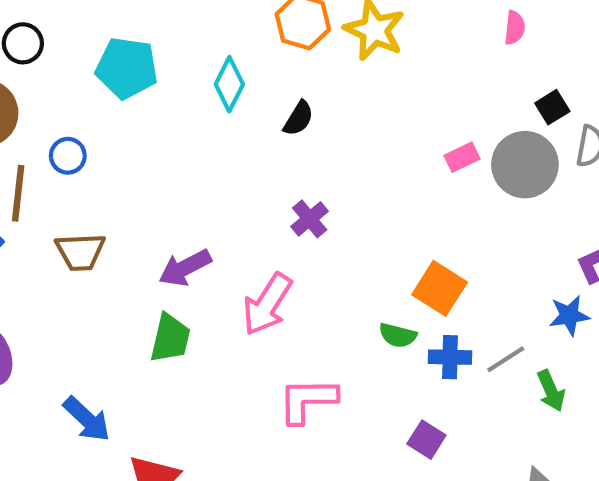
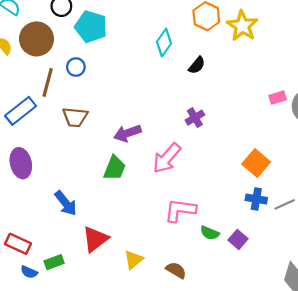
cyan pentagon: (127, 68) -> (91, 27), moved
green semicircle: (398, 335) -> (210, 233), moved

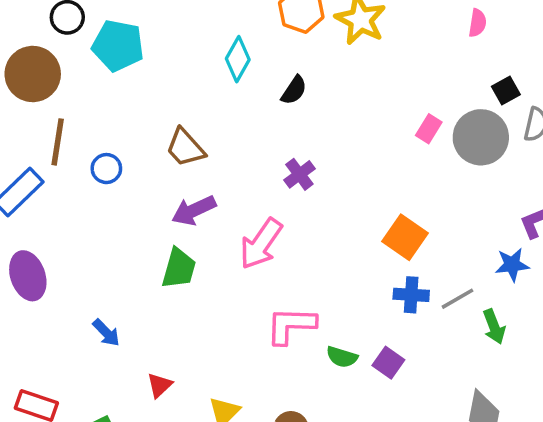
blue circle: (76, 67) -> (106, 169), moved
pink rectangle: (278, 98) -> (429, 129), turned -35
brown trapezoid: (75, 117) -> (185, 148), moved, turned 48
blue arrow: (66, 203) -> (106, 333), size x0.7
red triangle: (95, 239) -> (160, 385), size x0.6

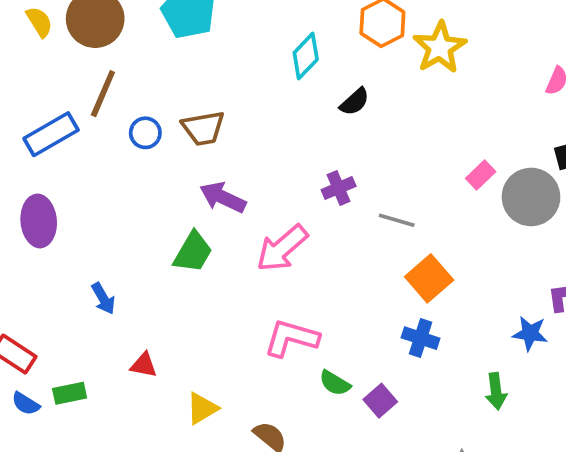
brown trapezoid: (185, 148) -> (203, 128), moved, turned -72
purple arrow: (194, 210) -> (223, 197), turned 36
gray line: (457, 299) -> (397, 220), moved, turned 32
red triangle: (160, 385) -> (144, 365), turned 40

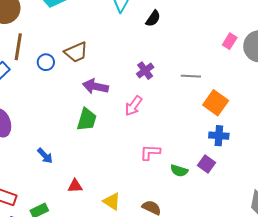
purple cross: (339, 188) -> (145, 71), moved
pink arrow: (282, 248) -> (134, 106), size x0.7
pink L-shape: (291, 338) -> (150, 152), size x0.7
purple square: (380, 401) -> (207, 164), moved
yellow triangle: (202, 408) -> (112, 201), turned -42

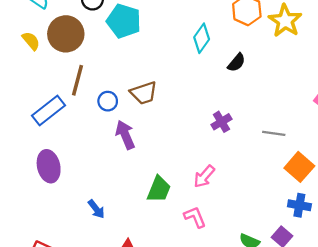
purple arrow: (95, 86) -> (125, 135), moved, turned 50
pink arrow: (134, 106) -> (204, 176), moved
green trapezoid: (87, 119) -> (159, 189), moved
pink L-shape: (150, 152) -> (195, 217), moved, turned 60

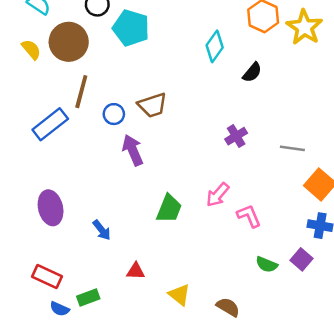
purple ellipse: (49, 166) -> (51, 208), moved
pink L-shape: (195, 217) -> (249, 216), moved

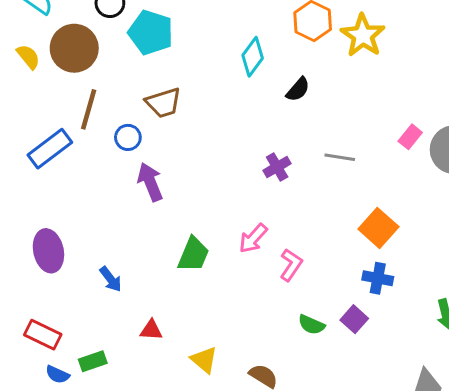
brown trapezoid: (152, 105) -> (163, 103), moved
gray line: (292, 148) -> (340, 157), moved
pink L-shape: (249, 216) -> (291, 265), turned 55

